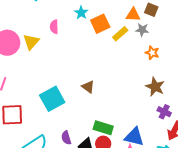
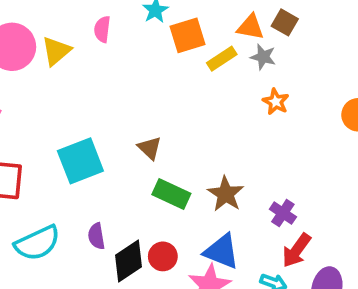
brown star: (155, 87) -> (226, 194), moved
green rectangle: (103, 128) -> (171, 194), moved

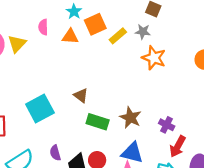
orange triangle: (250, 27) -> (70, 36), moved
orange star: (276, 102) -> (154, 58), size x1.5

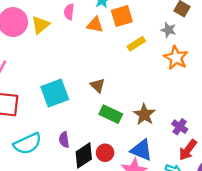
yellow rectangle: (118, 36) -> (136, 44), moved

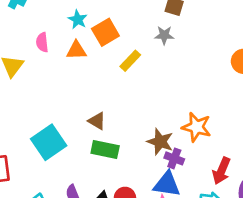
orange star: (176, 58) -> (196, 127), moved
green rectangle: (111, 114) -> (105, 149), moved
purple cross: (180, 127) -> (174, 158), moved

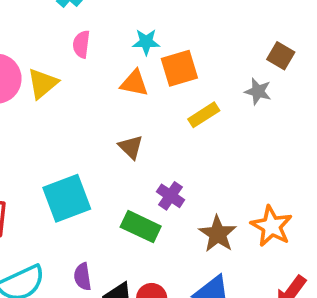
cyan star: (78, 19) -> (146, 42), turned 30
pink semicircle: (42, 42) -> (81, 44), moved
brown triangle: (97, 121) -> (131, 147), moved
purple cross: (174, 158) -> (171, 196), moved

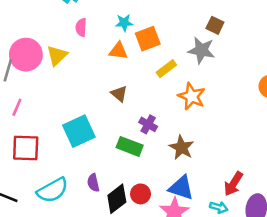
gray star: (258, 91) -> (201, 50), size x1.5
orange star: (271, 226) -> (192, 96), moved

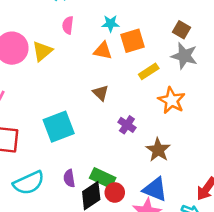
brown square: (215, 25) -> (182, 30), moved
green rectangle: (130, 146) -> (103, 178), moved

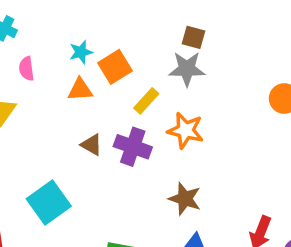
brown square: (182, 30) -> (193, 37), moved
purple cross: (127, 125) -> (133, 147), moved, size x1.5

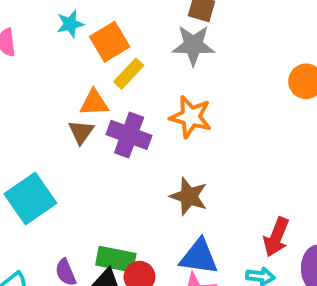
orange triangle: (80, 90) -> (94, 103), moved
yellow rectangle: (146, 101) -> (129, 74), moved
brown triangle: (92, 145) -> (81, 132), turned 35

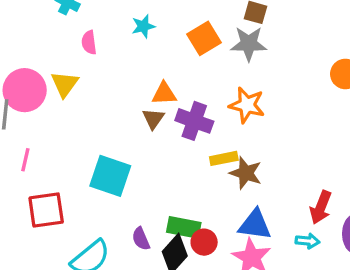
orange square: (110, 42) -> (204, 38), moved
yellow rectangle: (129, 74) -> (224, 158), moved, turned 36
cyan square: (30, 199) -> (110, 176), turned -36

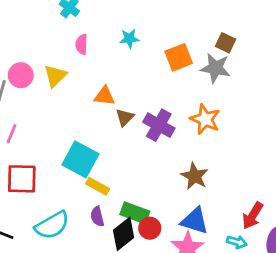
pink circle: (25, 90) -> (21, 75), size x0.7
orange triangle: (164, 94) -> (104, 96), moved
yellow rectangle: (224, 158) -> (98, 186), moved, turned 30

